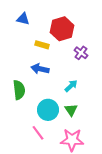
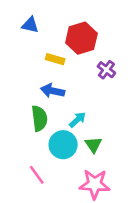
cyan arrow: (71, 86) -> (78, 120), moved
green semicircle: (19, 90) -> (39, 118), moved
pink line: (38, 133) -> (37, 175), moved

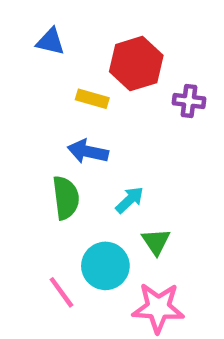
purple cross: (106, 70) -> (189, 101), moved, turned -30
cyan circle: (63, 145) -> (105, 266), moved

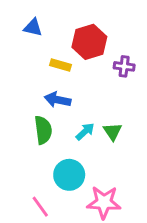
green triangle: (156, 242) -> (113, 131), moved
pink line: (61, 292) -> (40, 207), moved

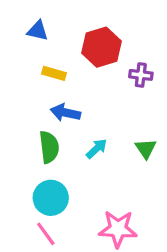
yellow rectangle: (60, 65) -> (54, 73), moved
green triangle: (113, 131) -> (146, 149), moved
cyan circle: (69, 175) -> (51, 198), moved

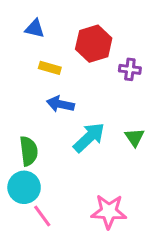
green semicircle: (49, 147) -> (29, 151), moved
cyan arrow: (97, 149) -> (89, 137), size x1.6
cyan circle: (51, 198) -> (24, 187), moved

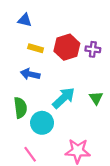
red hexagon: (94, 44) -> (67, 47), moved
blue arrow: (60, 104) -> (30, 74), moved
cyan circle: (24, 187) -> (42, 123), moved

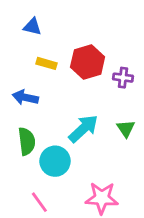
purple cross: (93, 49) -> (123, 78), moved
blue arrow: (30, 74) -> (25, 97), moved

